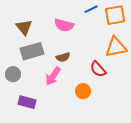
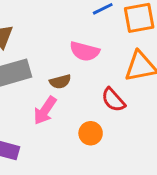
pink semicircle: (64, 25) -> (85, 51), moved

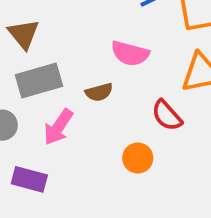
pink arrow: (45, 110) -> (58, 127), moved

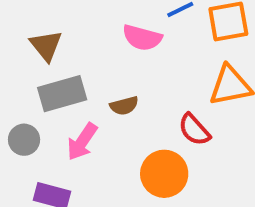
pink semicircle: (130, 53) -> (142, 38), moved
orange circle: (138, 158) -> (164, 174), size x1.5

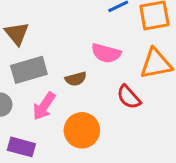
pink semicircle: (142, 38) -> (106, 53), moved
orange circle: (164, 174) -> (82, 130), moved

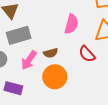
pink semicircle: (106, 53) -> (71, 24), turned -90
brown semicircle: (76, 79) -> (51, 53), moved

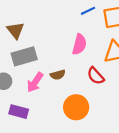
orange circle: (55, 77) -> (76, 107), moved

